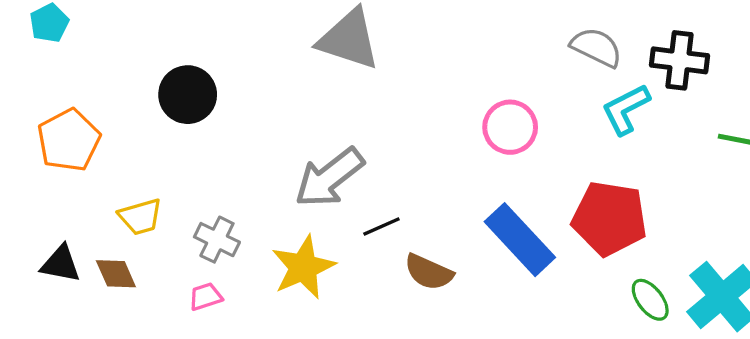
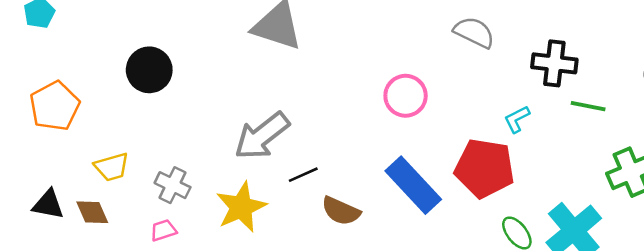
black cross: (680, 60) -> (554, 63), moved
cyan L-shape: (626, 109) -> (517, 119), moved, size x0.7

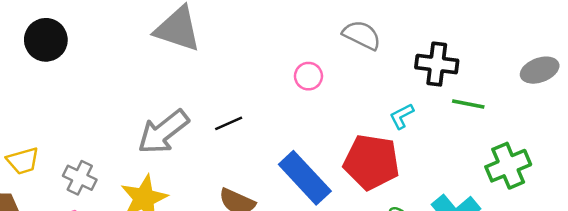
black circle: (149, 70) -> (46, 40), moved
pink circle: (406, 96) -> (308, 76), moved, size x0.7
black line: (303, 175) -> (229, 123), moved

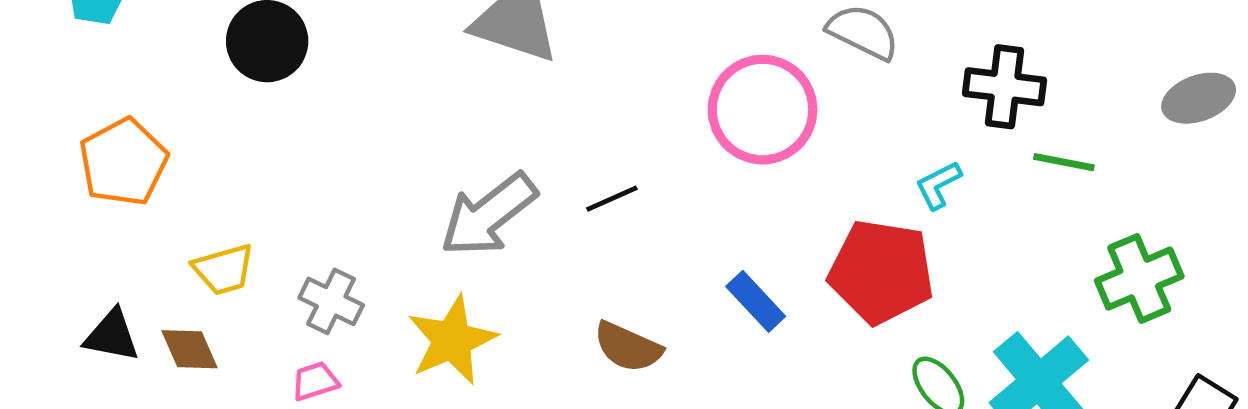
pink circle: (308, 76) -> (763, 110), size x2.0
blue rectangle: (305, 178) -> (756, 301), size x0.6

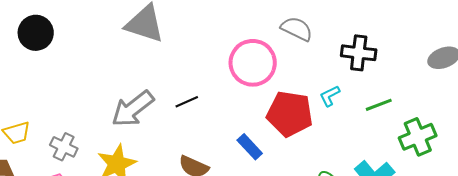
green line: (1064, 162) -> (379, 105), moved, turned -32
red pentagon: (881, 272) -> (290, 114), moved

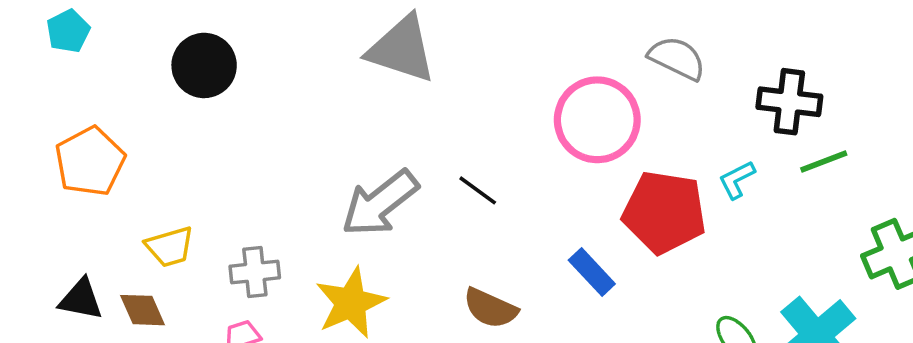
black line: (187, 102) -> (478, 190), turned 60
green line: (379, 105) -> (824, 161), moved
gray cross: (64, 147) -> (255, 272), turned -32

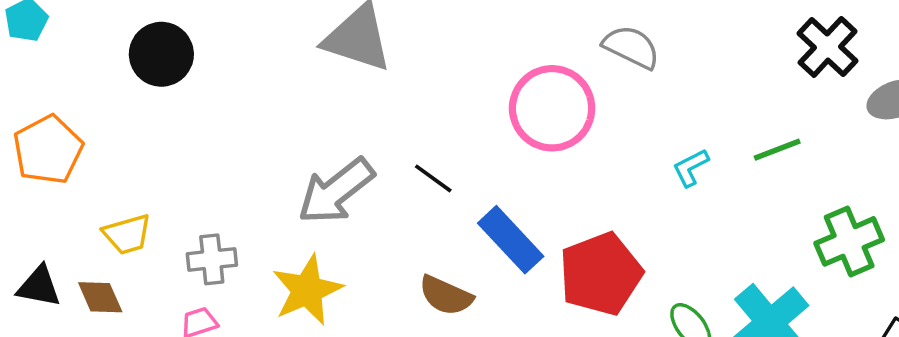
black cross: (789, 102) -> (828, 47), moved, turned 36
red pentagon: (664, 212) -> (601, 274), moved, turned -30
blue rectangle: (592, 272) -> (511, 240), moved, size x1.4

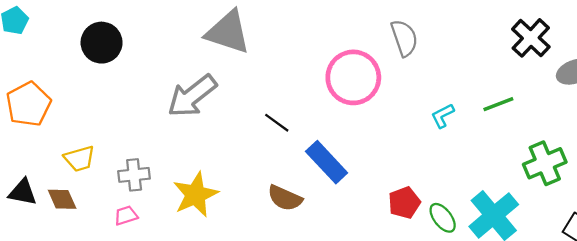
gray semicircle: (631, 47) -> (404, 38), turned 45
gray arrow: (336, 191) -> (192, 96), moved
red pentagon: (601, 274) -> (404, 203), moved, size x0.6

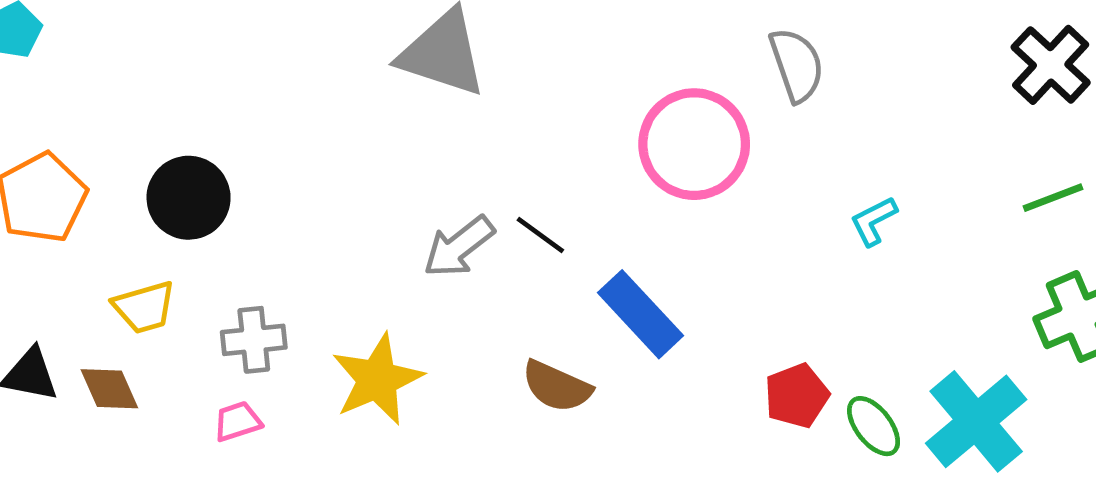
black circle: (102, 43) -> (189, 198), moved
gray arrow: (192, 96) -> (459, 247), moved, size x0.7
green line: (498, 104) -> (1053, 198), moved

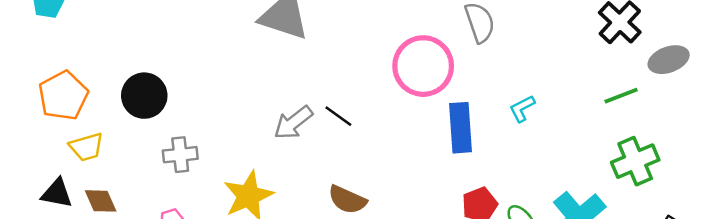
yellow trapezoid: (144, 307) -> (86, 147), moved
blue rectangle: (641, 314) -> (460, 128), moved, turned 39
gray cross: (254, 340) -> (180, 155), moved

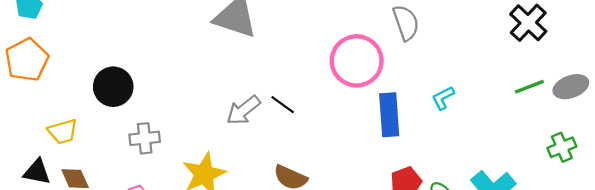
gray ellipse: (669, 60) -> (571, 87), moved
orange pentagon: (63, 96) -> (27, 60), moved
green cross: (635, 161) -> (562, 147), moved, size x0.7

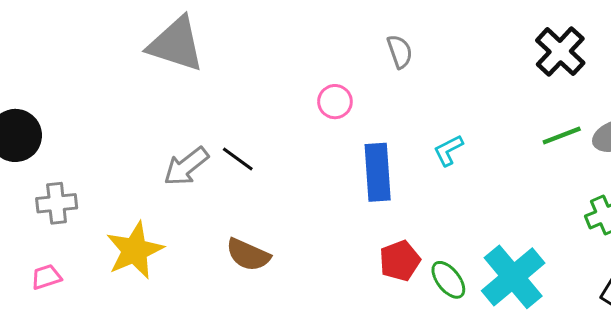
gray semicircle: (406, 23) -> (400, 52), size x0.7
pink circle: (357, 61) -> (335, 102), size x0.5

